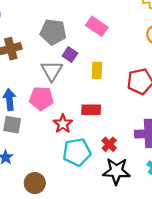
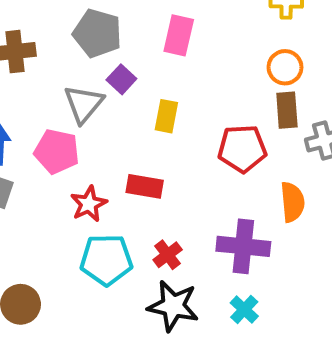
pink rectangle: (97, 26) -> (179, 35), turned 60

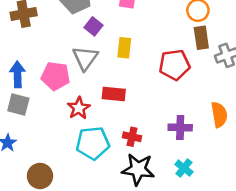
gray triangle: (84, 104) -> (85, 58), moved
orange semicircle: (292, 202) -> (219, 115), moved
purple cross: (243, 246) -> (180, 128), size x0.7
red cross: (168, 255) -> (132, 137), turned -36

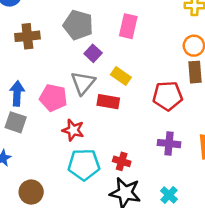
yellow rectangle: (124, 48) -> (121, 76), turned -66
red rectangle: (114, 94) -> (108, 102), moved
red star: (79, 108) -> (73, 130), turned -30
purple cross: (180, 128) -> (169, 144), moved

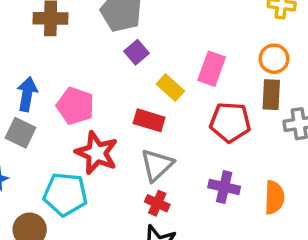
pink rectangle: (128, 26) -> (212, 69), moved
gray triangle: (83, 83) -> (157, 165), moved
red star: (73, 130) -> (97, 153), size x1.4
cyan pentagon: (84, 164) -> (65, 194), moved

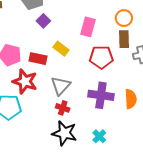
yellow rectangle: (170, 88) -> (61, 49), moved
red rectangle: (149, 120) -> (38, 59), moved
purple cross: (224, 187) -> (101, 95), size x1.4

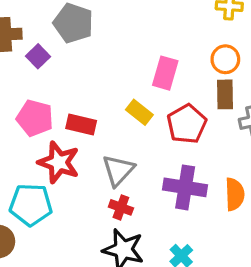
purple square: (43, 21) -> (38, 56), moved
yellow rectangle: (61, 49) -> (139, 112), moved
red pentagon: (101, 57) -> (187, 124), turned -30

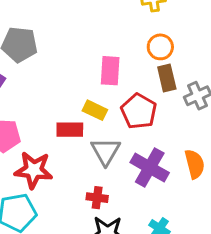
red rectangle: (81, 125) -> (70, 130), moved
gray triangle: (118, 170) -> (106, 151), moved
purple cross: (185, 187) -> (150, 168), turned 33

